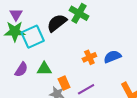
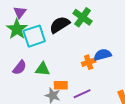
green star: (15, 31) -> (17, 29), turned 30
blue semicircle: (112, 57) -> (103, 55), moved
orange rectangle: (64, 83) -> (61, 85), turned -72

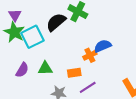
orange rectangle: (61, 85) -> (74, 73), moved

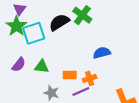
orange cross: (90, 55) -> (90, 78), moved

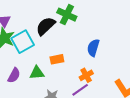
blue semicircle: (102, 53) -> (93, 48), turned -48
orange rectangle: (70, 75) -> (57, 59), moved

